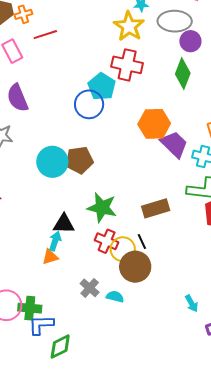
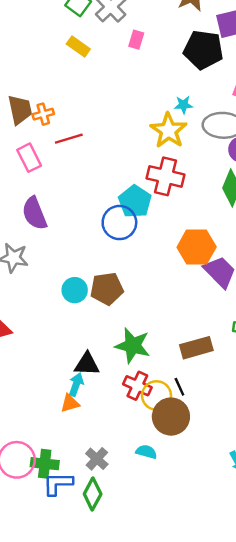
cyan circle: (52, 162) -> (75, 290), size x0.7
gray cross: (90, 288) -> (97, 459), moved
green diamond: (60, 346) -> (93, 494), moved, turned -36

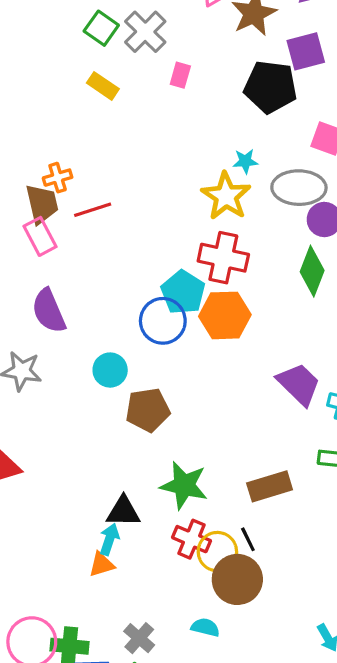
brown trapezoid: (20, 110) -> (42, 204), moved
orange hexagon: (197, 247) -> (225, 315), moved
cyan circle: (75, 290) -> (110, 370), moved

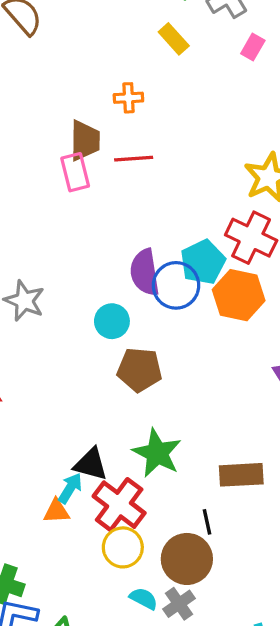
orange cross: (58, 178) -> (128, 98), moved
purple semicircle: (49, 311) -> (145, 272), moved
red cross: (191, 539) -> (119, 505), moved, size x1.4
yellow circle: (217, 552) -> (123, 547), moved
gray cross: (139, 638) -> (179, 604), moved

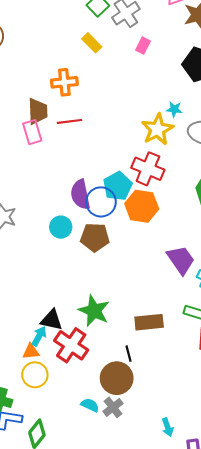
orange cross: (128, 98) -> (64, 82), size x1.4
brown pentagon: (140, 370) -> (95, 237), moved
yellow circle: (123, 547) -> (35, 375), moved

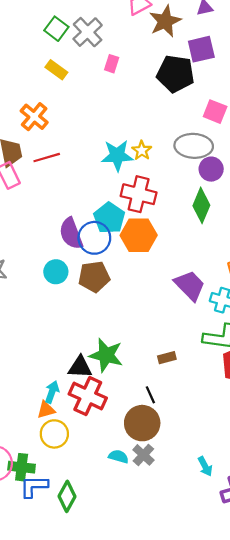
orange cross: (64, 82) -> (34, 117), turned -35
cyan star: (174, 109) -> (117, 155), moved, size x1.8
yellow star: (157, 129) -> (142, 150), size x0.6
black triangle: (52, 320) -> (80, 367), moved
brown rectangle: (149, 322) -> (167, 358), size x0.6

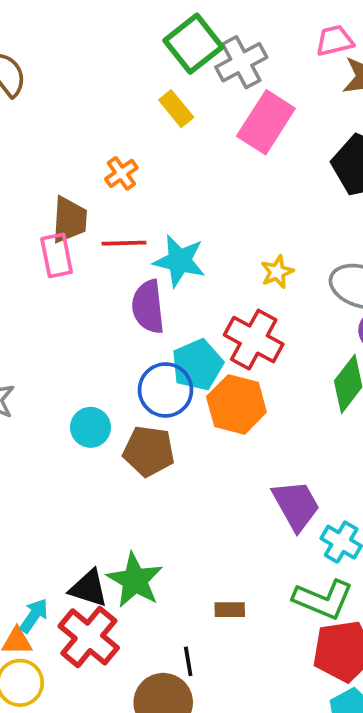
green square: (56, 29) -> (193, 44), size x1.4
pink rectangle: (112, 64) -> (266, 122), size x2.0
orange cross: (34, 117) -> (121, 173), size x0.7
cyan star: (117, 155) -> (179, 261), moved
purple semicircle: (71, 234) -> (148, 307), moved

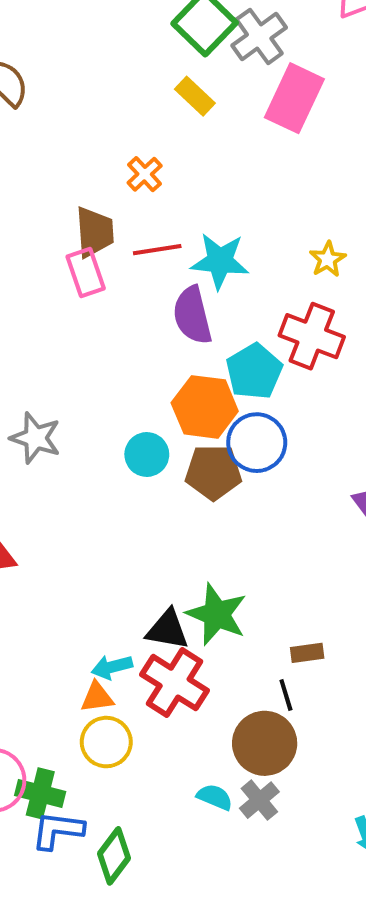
blue circle: (165, 390) -> (257, 443), moved
orange hexagon: (236, 404) -> (205, 407), moved
brown rectangle: (230, 610) -> (307, 653), moved
cyan arrow: (34, 616) -> (112, 667), turned -132

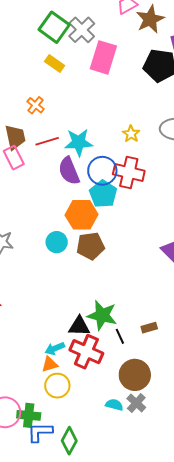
blue circle: (257, 443) -> (102, 171), moved
black line: (286, 695) -> (120, 336), moved

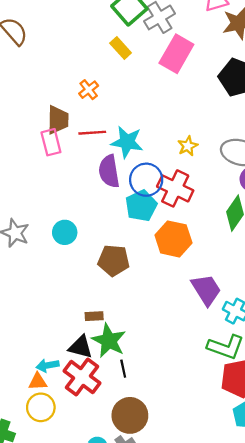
orange hexagon: (82, 215) -> (173, 239), moved
cyan circle: (57, 242) -> (65, 232), moved
brown rectangle: (149, 328) -> (94, 316), moved

